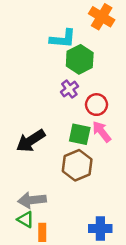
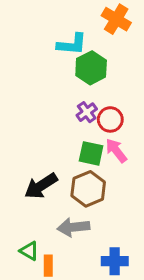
purple cross: (69, 89) -> (87, 112), moved
black arrow: (31, 141) -> (41, 186), moved
gray arrow: (32, 200) -> (73, 227), moved

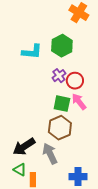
cyan L-shape: (72, 44) -> (32, 52), moved
black arrow: (41, 186) -> (24, 147), moved
gray arrow: (73, 227) -> (50, 154), turned 70

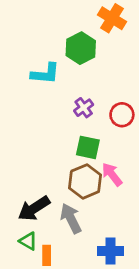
green hexagon: (62, 46) -> (81, 48), moved
red circle: (75, 81) -> (122, 115), moved
pink arrow: (79, 102) -> (112, 174), moved

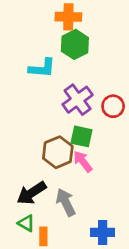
orange cross: (112, 18) -> (68, 17), moved, turned -30
purple cross: (84, 108) -> (78, 100), size x1.6
pink arrow: (112, 174) -> (83, 161), moved
brown hexagon: (85, 181) -> (58, 152), moved

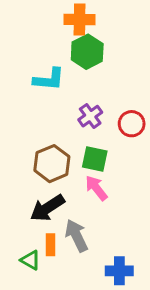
purple cross: (78, 100) -> (90, 116), size x0.7
brown hexagon: (58, 152) -> (52, 164), moved
black arrow: (32, 193) -> (47, 208), moved
orange rectangle: (43, 236) -> (50, 245), moved

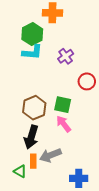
green hexagon: (87, 52) -> (32, 34), moved
purple cross: (90, 116) -> (66, 56), moved
black arrow: (47, 208) -> (31, 137), turned -40
gray arrow: (76, 236) -> (50, 155), turned -85

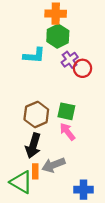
green hexagon: (32, 34) -> (58, 36), moved
red circle: (87, 81) -> (82, 68), moved
green triangle: (20, 171) -> (21, 182), size x1.6

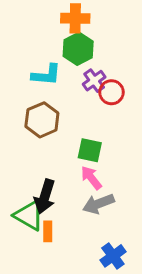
brown hexagon: (36, 114) -> (42, 120), moved
gray arrow: (54, 165) -> (98, 204), moved
green triangle: (21, 182) -> (29, 215), moved
blue cross: (84, 190) -> (113, 256), turned -36

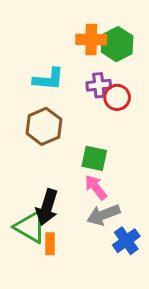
orange cross: (75, 18) -> (91, 39), moved
green hexagon: (78, 49) -> (117, 44), moved
purple cross: (94, 81) -> (99, 85), turned 30
blue cross: (113, 256) -> (126, 241), moved

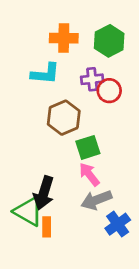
orange cross: (91, 39) -> (64, 38), moved
brown hexagon: (44, 126) -> (64, 118), moved
green square: (94, 158) -> (88, 147), turned -30

